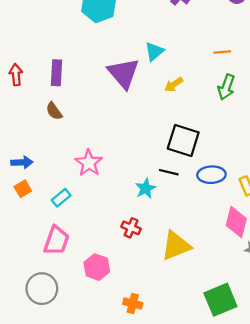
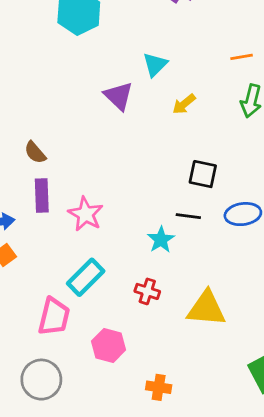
purple rectangle: (56, 73) -> (42, 195), moved
purple triangle: (123, 73) -> (119, 96), size x0.7
black square: (183, 140) -> (203, 174), size x0.7
cyan rectangle: (61, 198) -> (86, 277), moved, size x1.5
yellow triangle: (176, 246) -> (206, 309), turned 32

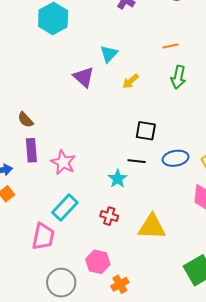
pink hexagon: (109, 345) -> (98, 262), moved
gray circle: (41, 380) -> (61, 283), moved
orange cross: (159, 387) -> (120, 284), turned -36

